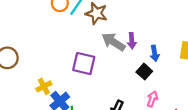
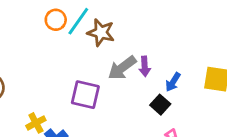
gray arrow: (113, 42) -> (122, 68), turned -70
blue arrow: (155, 53) -> (173, 82), turned 42

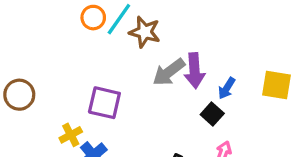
purple arrow: (145, 66) -> (194, 71), size x1.5
purple square: (85, 95) -> (104, 103), moved

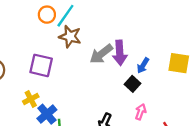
brown star: (145, 32) -> (70, 37), moved
purple square: (104, 103) -> (41, 65), moved

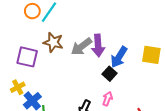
brown star: (70, 37) -> (53, 42), moved
blue arrow: (143, 65) -> (119, 57), size x1.5
pink arrow: (141, 112) -> (107, 99), moved

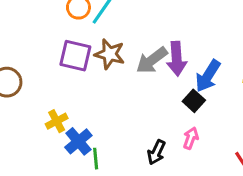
purple square: (27, 57) -> (75, 56), moved

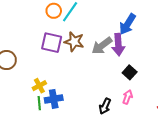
blue arrow: (208, 76) -> (128, 24), moved
blue cross: (78, 141) -> (54, 99), turned 30
green line: (96, 159) -> (39, 103), moved

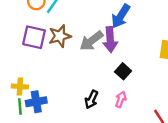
brown star: (74, 42) -> (60, 36), turned -30
yellow cross: (39, 86) -> (20, 87), turned 32
black arrow: (105, 106) -> (91, 99), moved

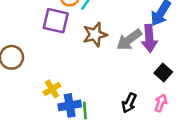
purple square: (34, 37) -> (56, 21), moved
yellow cross: (20, 87) -> (52, 89), turned -35
green line: (20, 106) -> (85, 110), moved

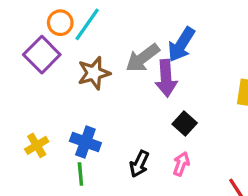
purple square: (56, 21) -> (42, 55), turned 32
gray arrow: (129, 40) -> (143, 58), moved
blue cross: (70, 105) -> (85, 142), moved, turned 30

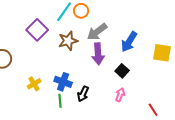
orange circle: (60, 23) -> (81, 11), moved
blue arrow: (181, 45) -> (129, 42), moved
purple arrow: (166, 78) -> (98, 54), moved
black arrow: (139, 164) -> (83, 94), moved

